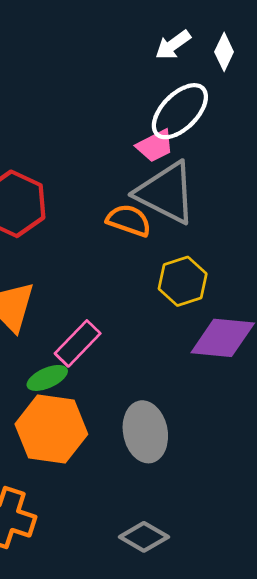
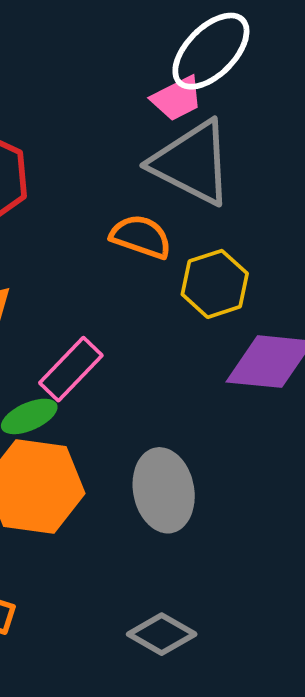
orange semicircle: (129, 220) -> (141, 237), moved

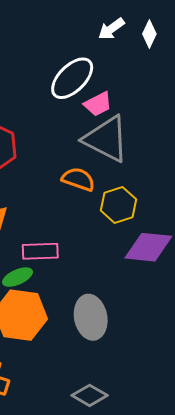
white ellipse: (211, 51) -> (72, 78), moved
pink rectangle: (71, 369) -> (40, 251), turned 44

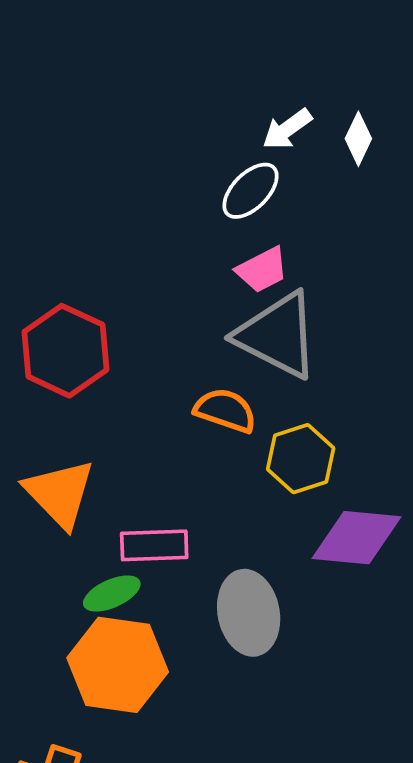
white ellipse: (72, 78) -> (251, 191), moved, size x0.7
gray ellipse: (91, 317) -> (249, 613), moved

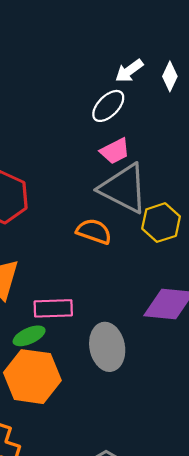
yellow hexagon: (301, 459) -> (161, 223), moved

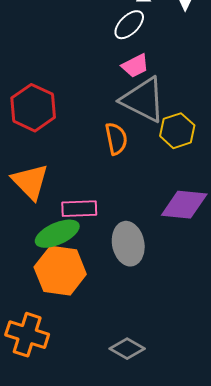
orange semicircle: (94, 231) -> (116, 139), turned 60
green ellipse: (29, 336) -> (57, 234), size x1.5

